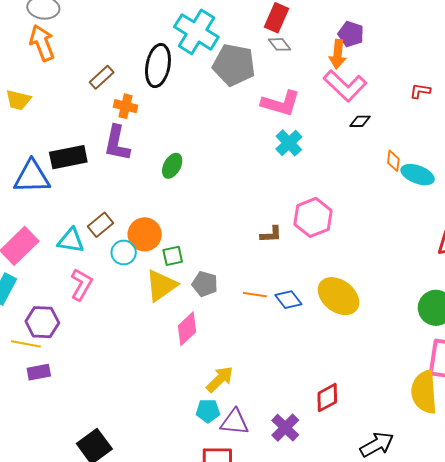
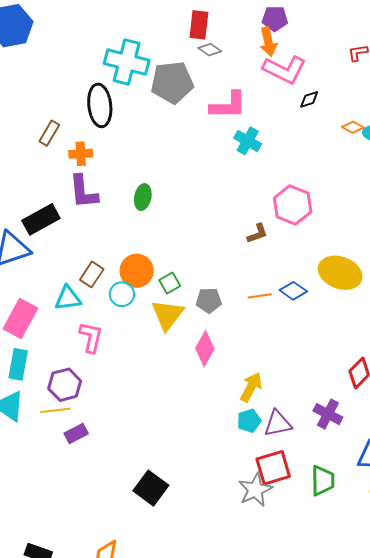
orange diamond: (393, 161) -> (353, 127), turned -50

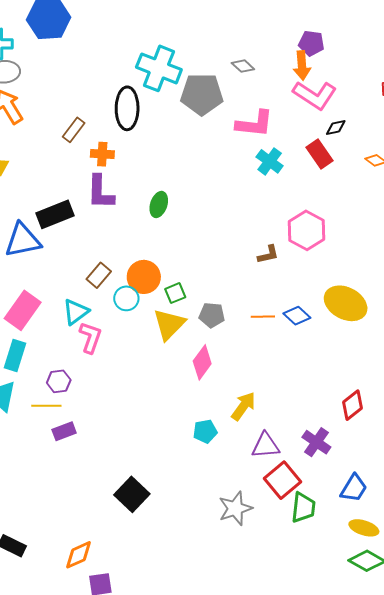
red rectangle: (199, 25) -> (319, 154), moved, turned -48
cyan triangle: (68, 298) -> (76, 312), moved, turned -36
purple hexagon: (65, 385) -> (59, 381), size x0.7
cyan pentagon: (249, 421) -> (205, 431), moved
red square: (273, 468) -> (283, 480), moved, turned -30

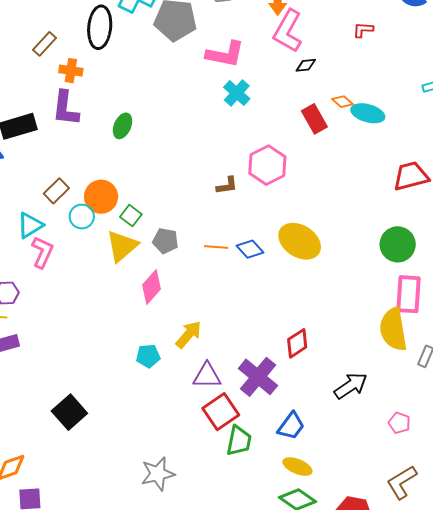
pink L-shape: (315, 95) -> (288, 31), turned 81
red rectangle: (319, 154) -> (314, 119), moved
green square: (175, 293) -> (131, 216), turned -35
purple cross: (316, 442) -> (258, 377), size x1.4
gray star: (235, 508) -> (158, 474), moved

